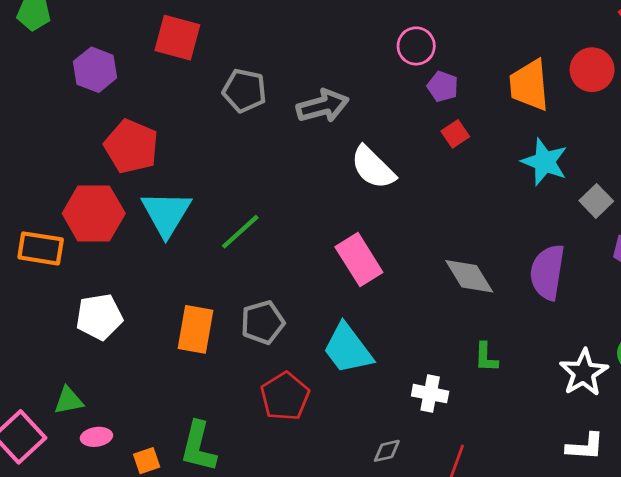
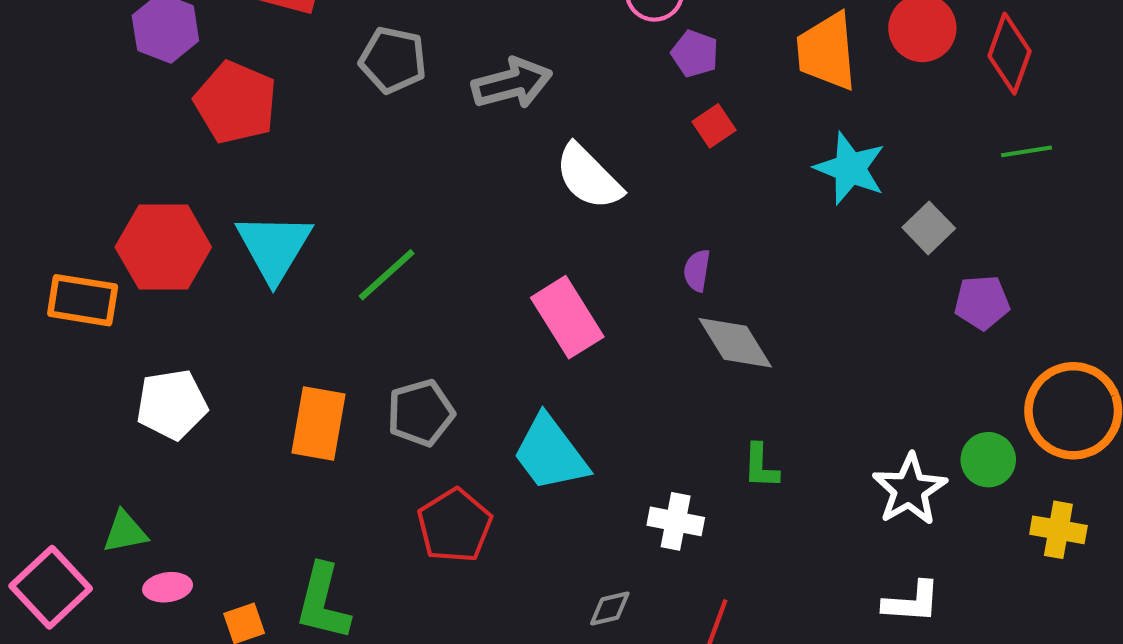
red pentagon: (131, 146) -> (236, 102), moved
purple semicircle: (547, 272) -> (697, 270), moved, size x0.5

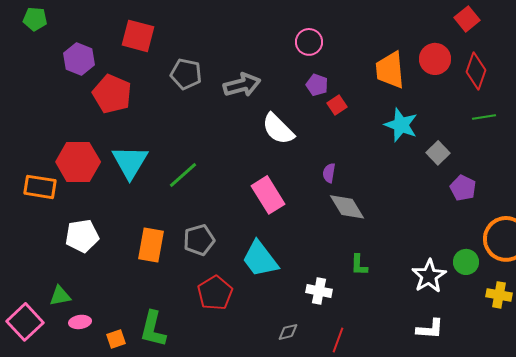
purple pentagon: (695, 54) -> (317, 85), moved
purple pentagon: (982, 302) -> (463, 188), turned 30

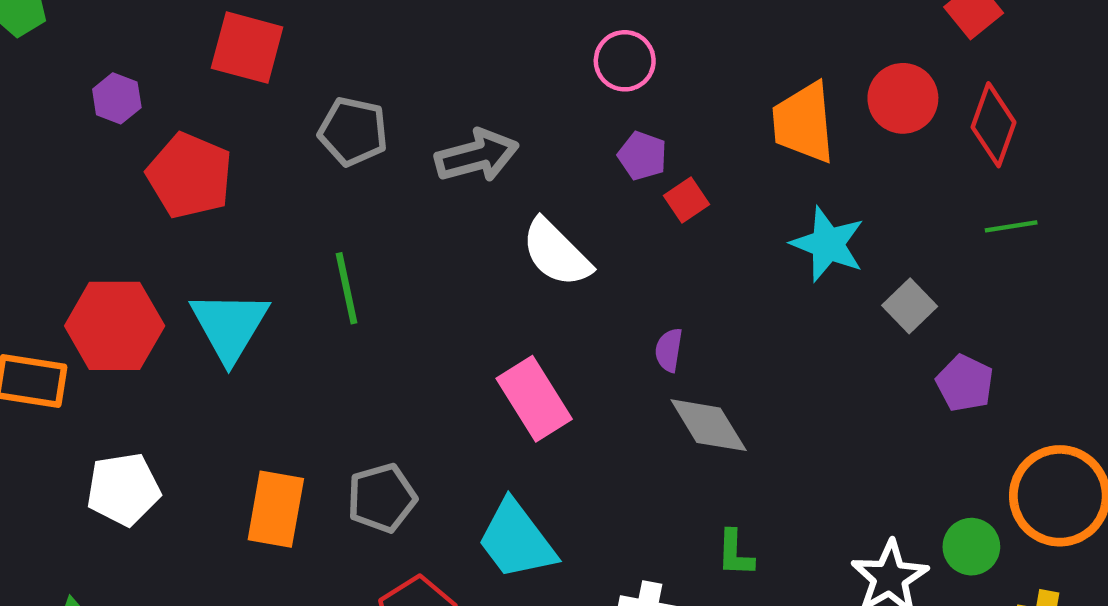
purple hexagon: (79, 59) -> (117, 98), size x0.7
green line: (183, 175) -> (346, 288), moved, turned -60

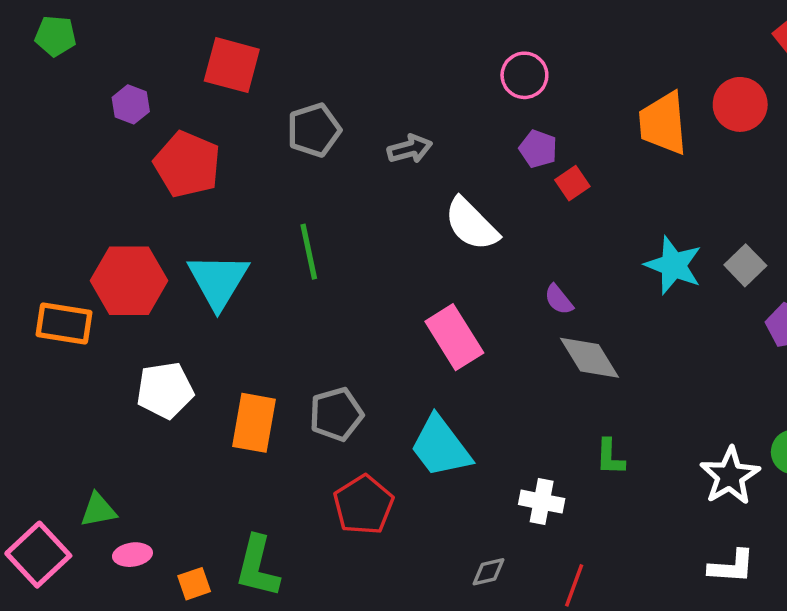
gray pentagon: (353, 131) -> (314, 130), turned -30
gray arrow: (477, 156) -> (410, 149), size x0.7
cyan star: (828, 244) -> (673, 265), moved
purple semicircle: (669, 350) -> (559, 300), turned -48
white pentagon: (123, 489) -> (165, 390), moved

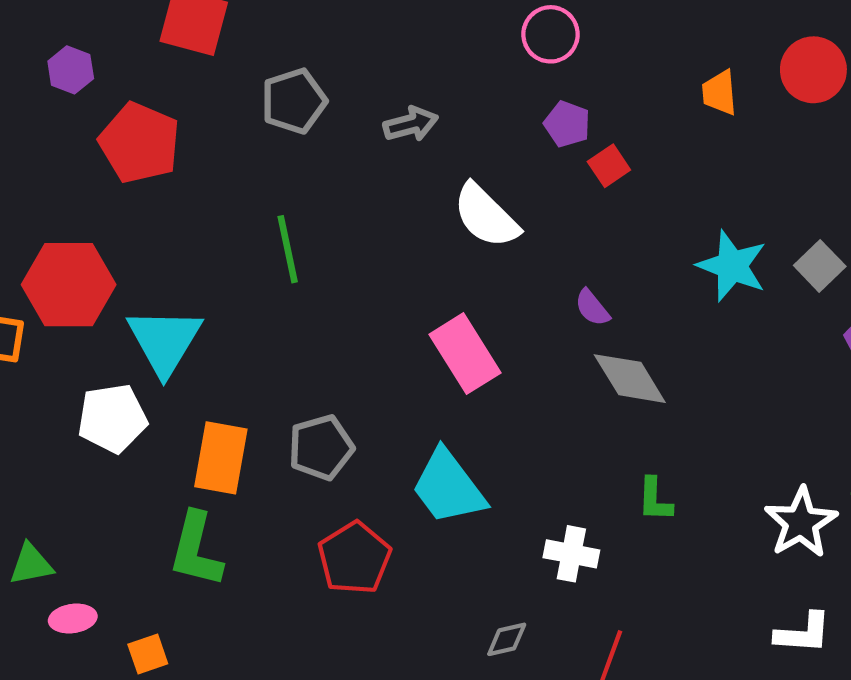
orange trapezoid: (663, 123) -> (720, 93), size x0.6
cyan triangle: (218, 281) -> (165, 341), moved
green L-shape: (257, 567) -> (196, 550), moved

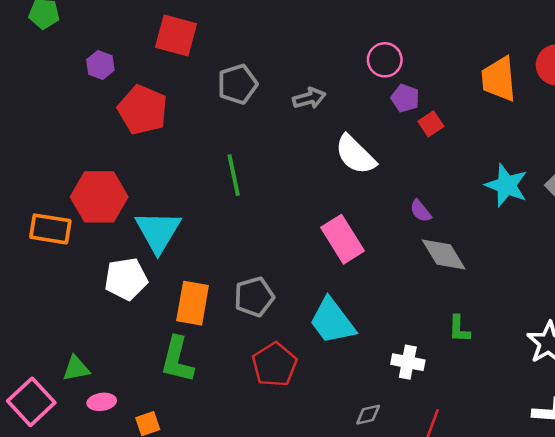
pink circle: (551, 34) -> (385, 60), moved
orange trapezoid: (720, 93) -> (499, 79), size x1.6

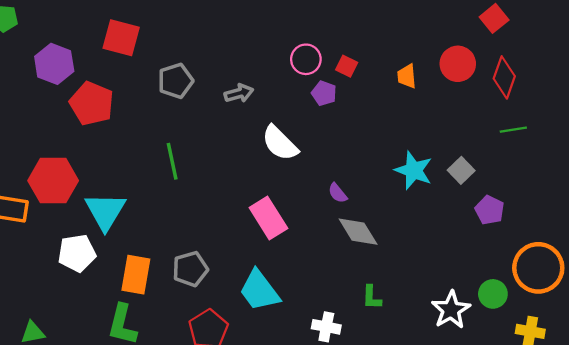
purple hexagon: (100, 65) -> (54, 64), size x1.6
orange trapezoid: (499, 79) -> (407, 76), size x0.6
red square: (431, 124) -> (347, 66), moved, turned -30

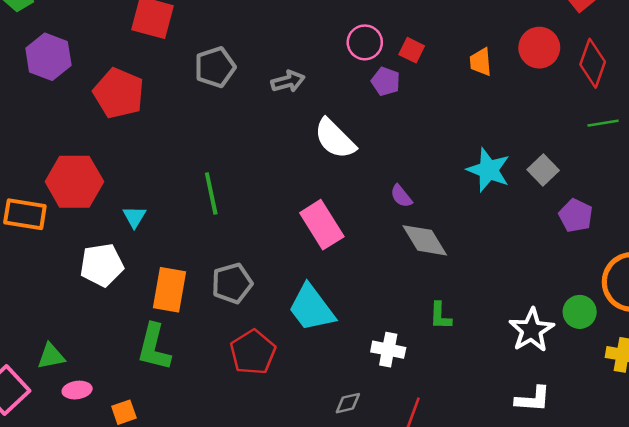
purple hexagon: (54, 64) -> (48, 57), moved
green line: (172, 161) -> (211, 193), moved
cyan triangle: (105, 211) -> (134, 217), size x0.5

